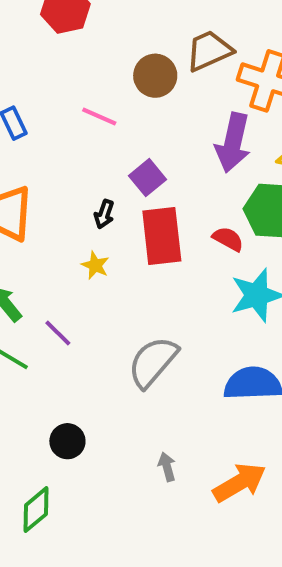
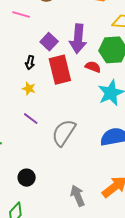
purple arrow: (233, 143) -> (78, 39), moved
purple line: (58, 333) -> (31, 119), moved
gray arrow: (167, 467) -> (77, 196), moved, size x1.5

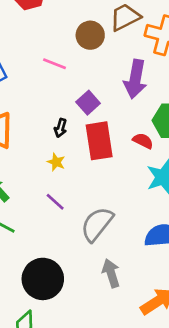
purple arrow: (78, 39) -> (135, 79), moved
black circle: (27, 178) -> (43, 279), size x1.8
gray arrow: (77, 196) -> (111, 273), moved

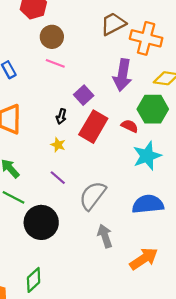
brown circle: (90, 35) -> (52, 37), moved
red rectangle: (99, 141) -> (93, 127), turned 40
black circle: (43, 279) -> (41, 222), moved

